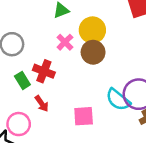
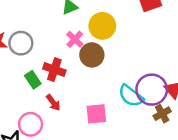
brown circle: (93, 52) -> (92, 55), moved

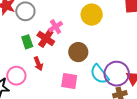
pink cross: (75, 39) -> (56, 27), moved
brown circle: (92, 55) -> (78, 52), moved

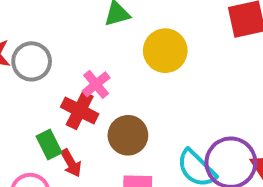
green rectangle: (27, 42) -> (49, 145), moved
brown circle: (78, 52) -> (128, 135), moved

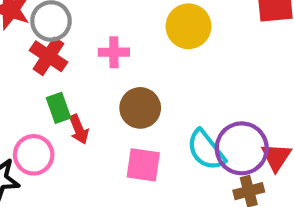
pink cross: (96, 84) -> (114, 52), turned 32
red cross: (80, 110) -> (48, 56), moved

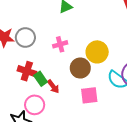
yellow circle: (188, 26) -> (97, 52), moved
red cross: (48, 56) -> (27, 71), moved

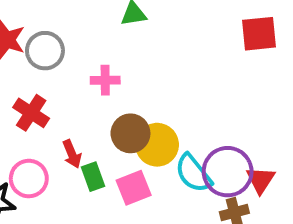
yellow circle: (97, 52) -> (157, 145), moved
green rectangle: (41, 79) -> (93, 177), moved
pink square: (89, 95) -> (134, 188), turned -30

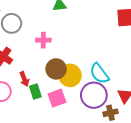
purple circle: (228, 172) -> (94, 95), moved
cyan semicircle: (193, 173) -> (99, 73), moved

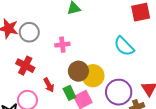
cyan semicircle: (99, 73) -> (124, 46), moved
green rectangle: (35, 92) -> (69, 93), moved

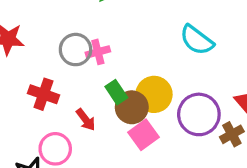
gray circle: (29, 32) -> (75, 50), moved
brown circle: (78, 71) -> (132, 107), moved
green rectangle: (69, 93) -> (116, 92), moved

